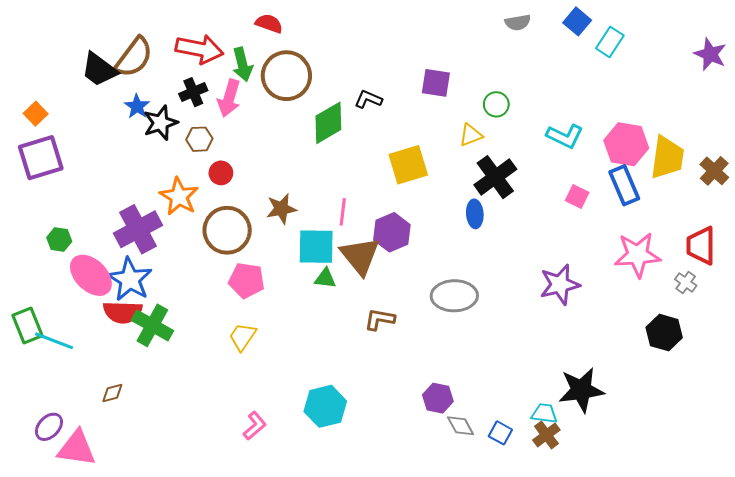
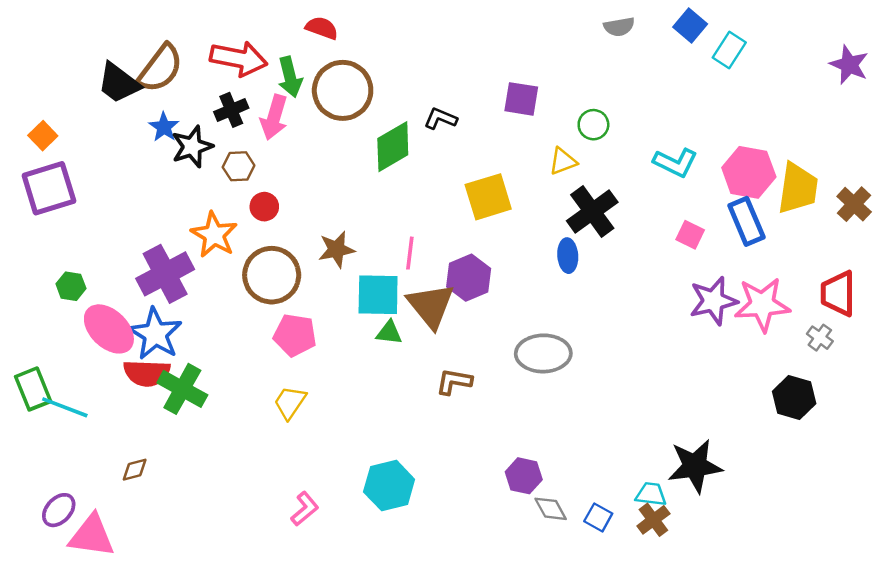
purple star: (560, 285) -> (713, 301), moved

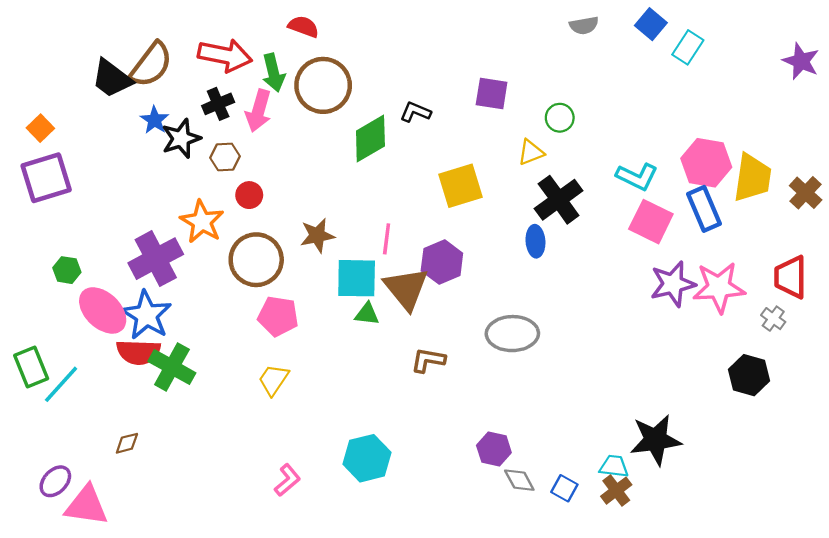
cyan L-shape: (675, 163) -> (637, 177), moved
pink square: (690, 235) -> (651, 222), size x1.6
cyan line: (65, 407) -> (61, 384), turned -69

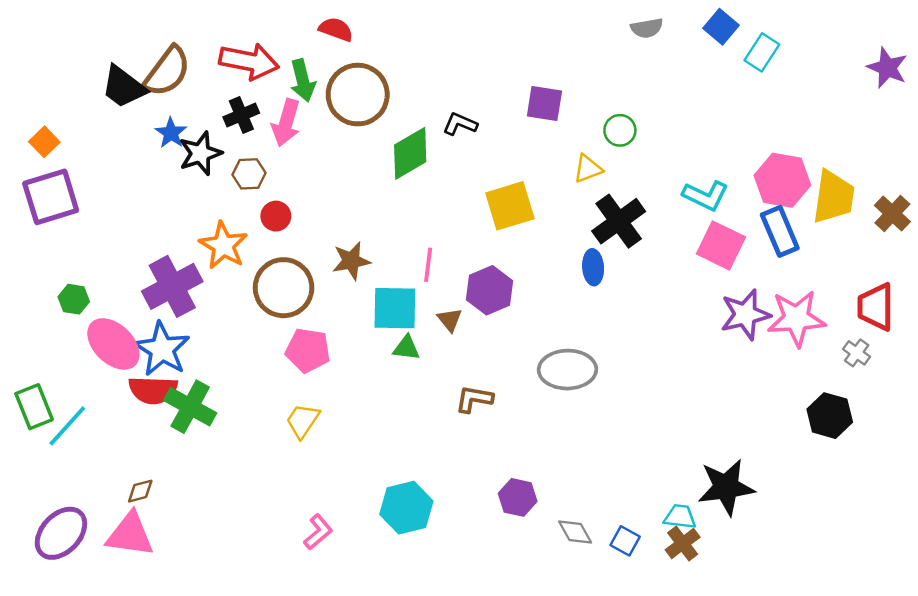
brown triangle: (406, 289) -> (450, 320), size x0.5
purple hexagon: (494, 449) -> (518, 497), moved
purple ellipse: (55, 481) -> (61, 533), size x1.5
pink triangle: (86, 506) -> (130, 535), moved

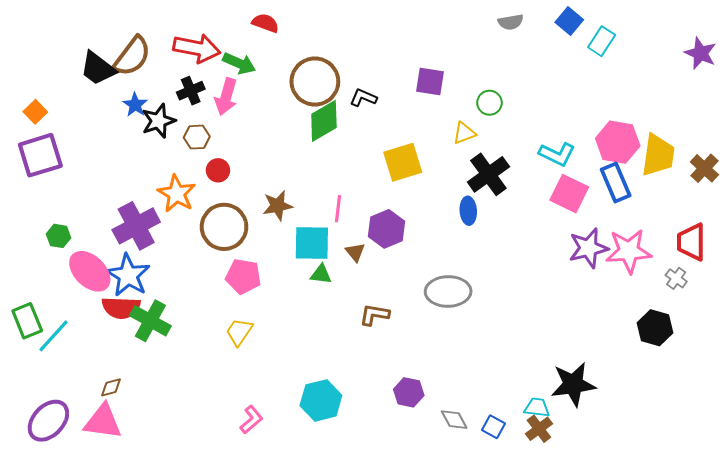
green arrow: (303, 80) -> (239, 63), turned -52
brown circle: (358, 95) -> (315, 82), moved

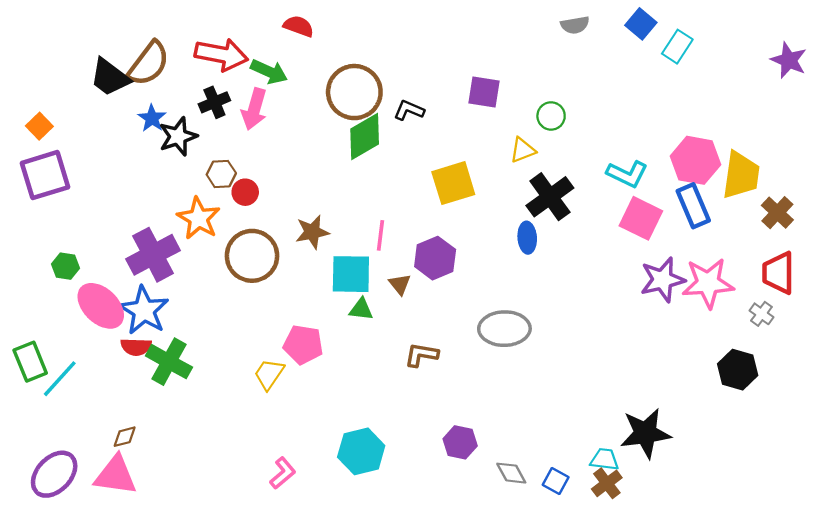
brown hexagon: (197, 137) -> (221, 174), moved
brown cross: (704, 168) -> (777, 213), moved
pink pentagon: (243, 276) -> (303, 345), moved
red semicircle: (121, 308) -> (136, 347), size x0.7

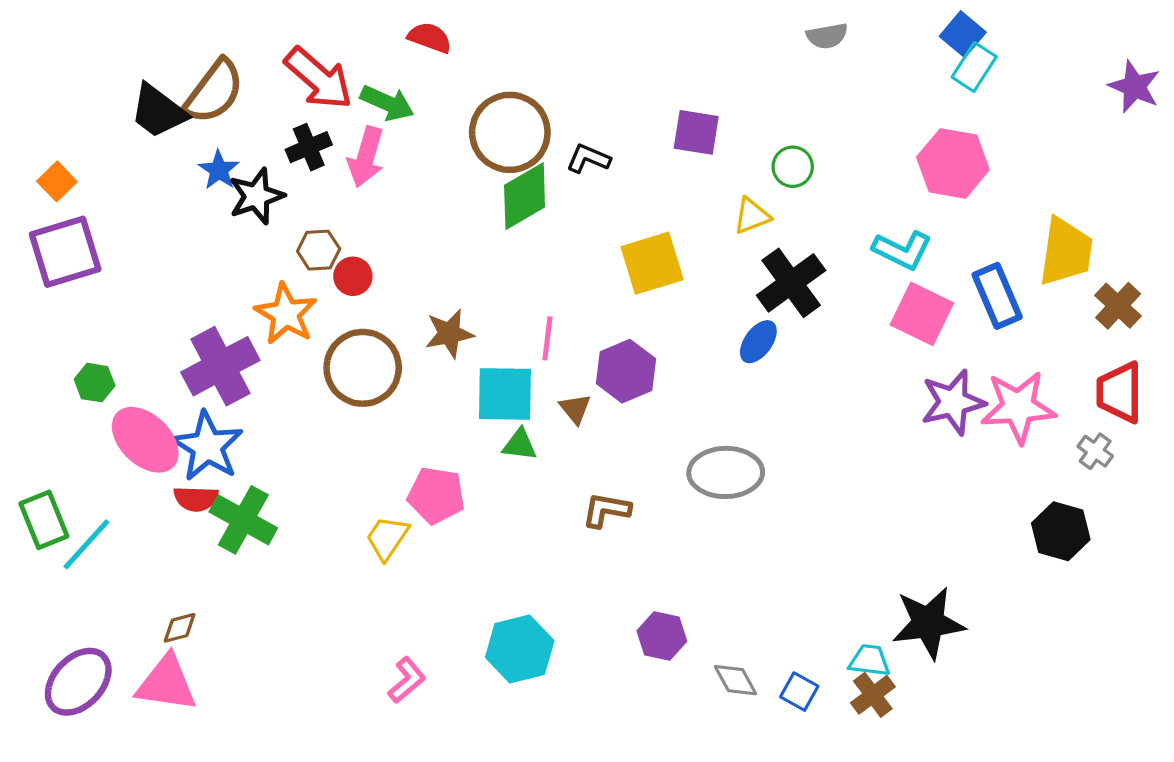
blue square: (641, 24) -> (963, 34), moved
red arrow: (221, 55) -> (319, 78), turned 30
pink hexagon: (695, 160) -> (953, 163), moved
blue ellipse: (527, 238) -> (758, 342), turned 40

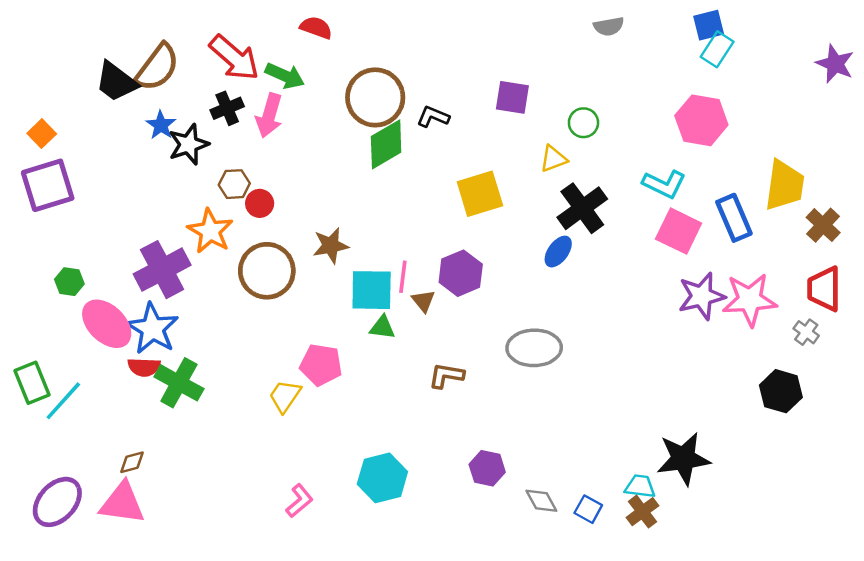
blue square: (963, 34) -> (709, 25), turned 36
pink line: (547, 338) -> (403, 277), moved

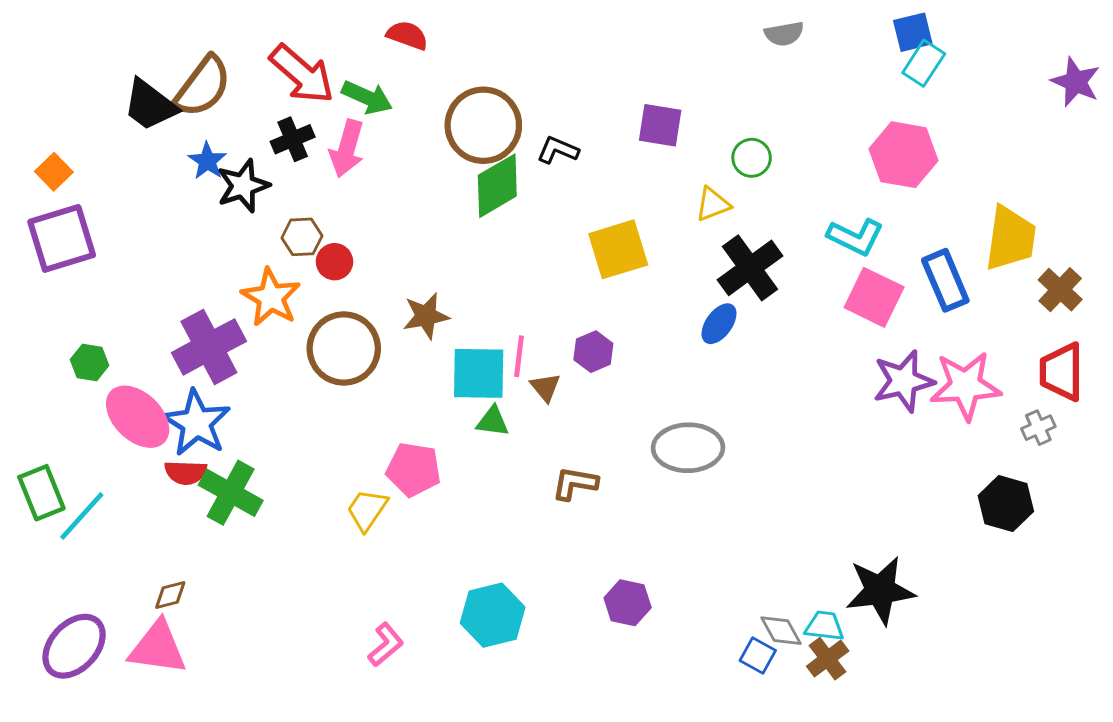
purple hexagon: (461, 273) -> (593, 352), size x0.7
gray cross: (806, 332) -> (1038, 428), turned 30
gray diamond: (541, 501) -> (781, 631), moved

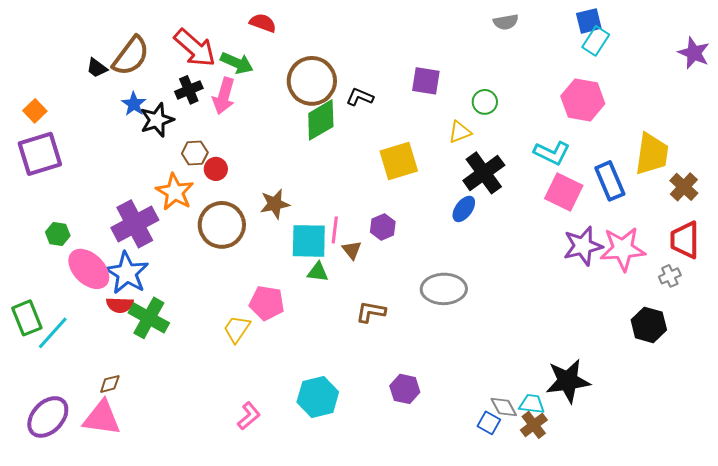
black trapezoid: (150, 105) -> (97, 68), size x0.6

